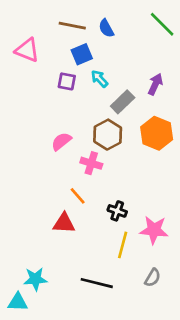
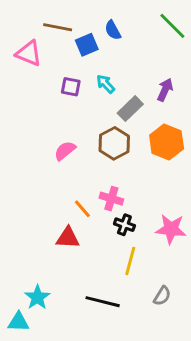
brown line: (72, 26) -> (58, 27), moved
blue square: (82, 54) -> (87, 45), moved
pink cross: (91, 163) -> (111, 199), moved
pink star: (154, 230) -> (171, 229), moved
cyan star: (35, 279) -> (37, 297), turned -30

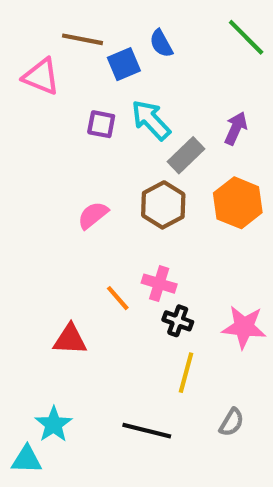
cyan arrow: (106, 84) -> (151, 120), size x1.5
red triangle: (68, 238) -> (70, 339), moved

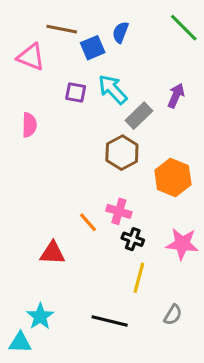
blue semicircle: (161, 43) -> (120, 32), turned 50
orange hexagon: (238, 203) -> (173, 177), moved
pink semicircle: (93, 215) -> (29, 125), moved, turned 130

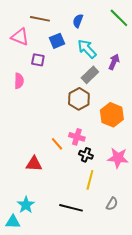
blue square: (93, 48) -> (57, 41), moved
cyan arrow: (113, 89) -> (87, 49), moved
purple square: (76, 92) -> (38, 60), moved

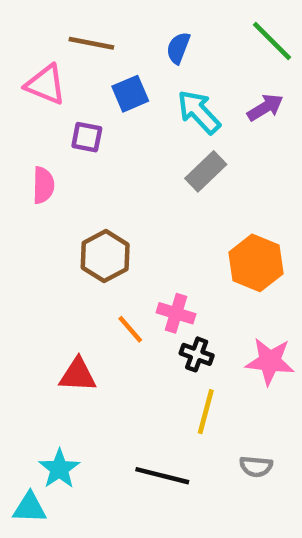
purple arrow: (114, 62) -> (265, 107), moved, turned 35
brown hexagon: (79, 99) -> (105, 256), moved
gray semicircle: (112, 204) -> (256, 467), turned 64

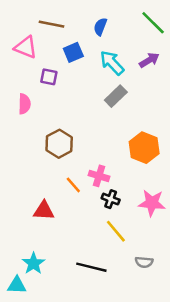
yellow line: (206, 412) -> (116, 231), turned -55

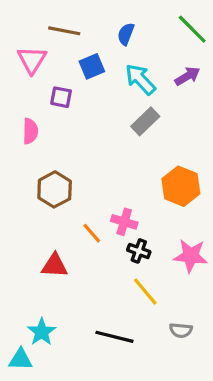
pink triangle: (26, 47) -> (32, 60), turned 40
brown hexagon: (59, 144) -> (55, 189), moved

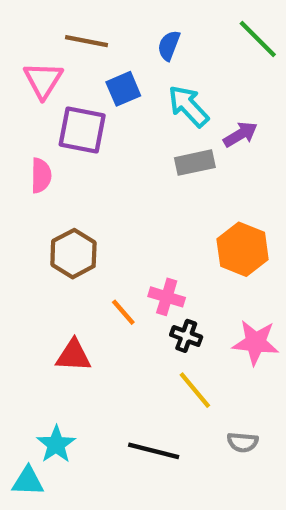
purple arrow: (187, 76) -> (240, 134), moved
purple square: (61, 97) -> (82, 130), size x1.6
gray rectangle: (145, 121) -> (195, 163), turned 32

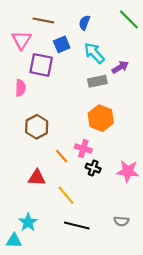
orange hexagon: (243, 249) -> (101, 118), moved
yellow line: (195, 390) -> (66, 195), moved

